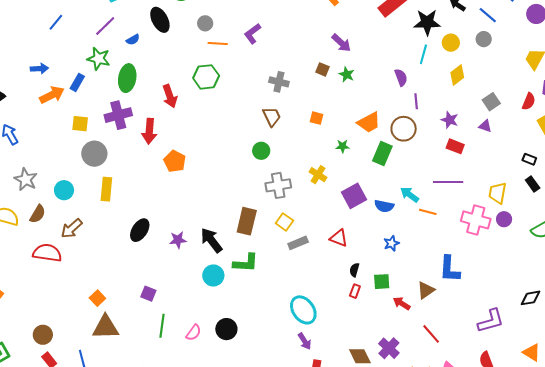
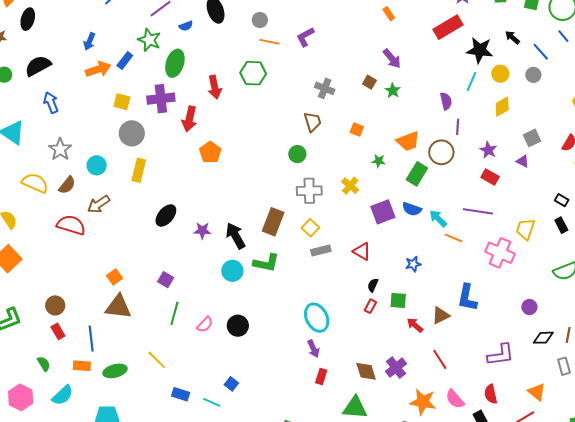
blue arrow: (39, 69) -> (89, 41), turned 108
blue semicircle: (384, 206) -> (412, 209), moved
purple circle: (504, 219) -> (529, 307), moved

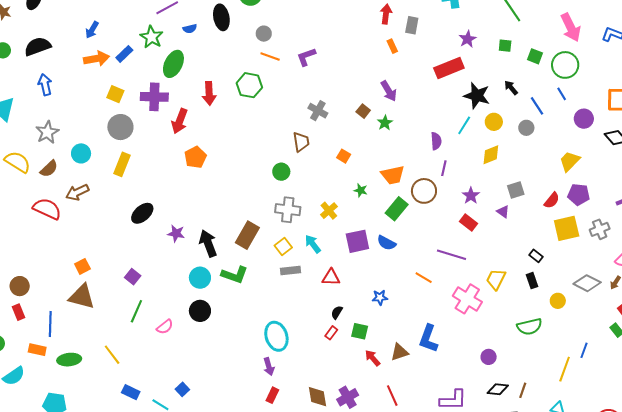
cyan arrow: (438, 218) -> (313, 244), moved
red triangle: (362, 251) -> (331, 277), turned -36
black circle: (238, 326) -> (200, 311), moved

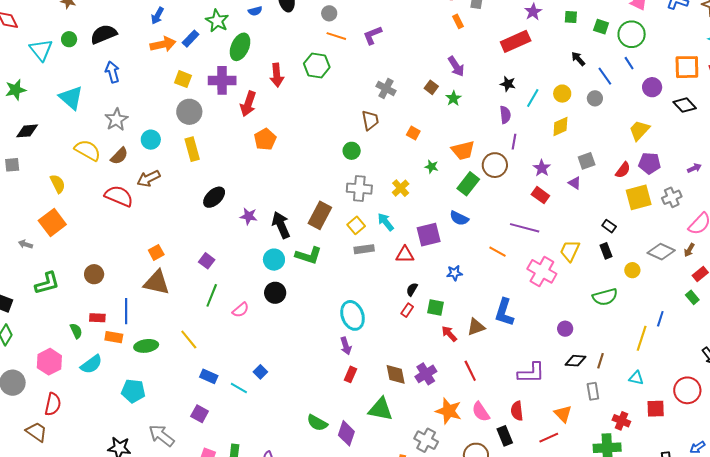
black star: (477, 96) -> (508, 84), moved, size x0.6
yellow rectangle: (122, 164) -> (192, 149), turned -35
purple square: (357, 241) -> (429, 235), moved
red rectangle: (19, 312) -> (97, 318), moved, turned -63

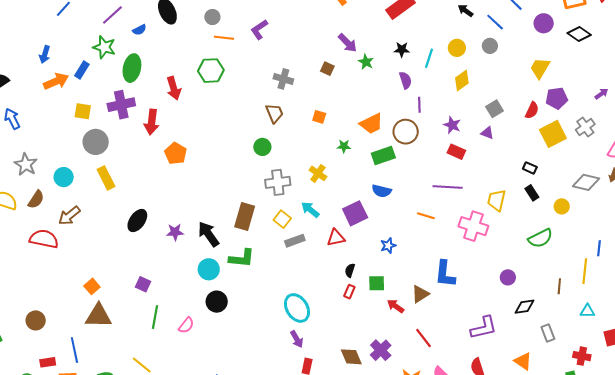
green star: (453, 98) -> (366, 62), moved
green rectangle: (468, 184) -> (383, 155), turned 45
brown line: (601, 361) -> (559, 286), moved

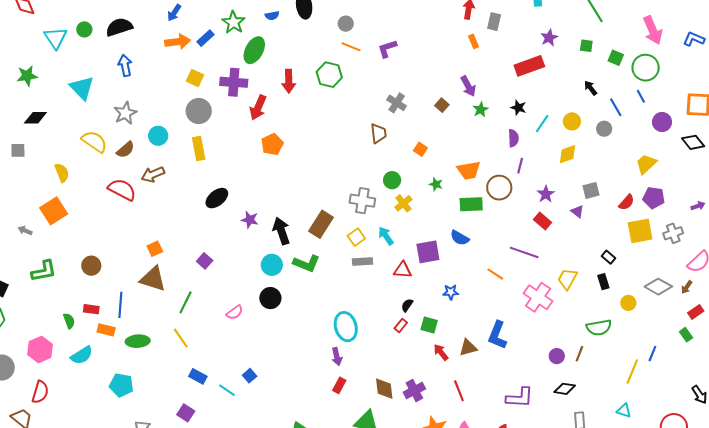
green circle: (262, 147) -> (392, 180), moved
brown line: (559, 286) -> (579, 354), moved
green line: (155, 317) -> (186, 302), moved

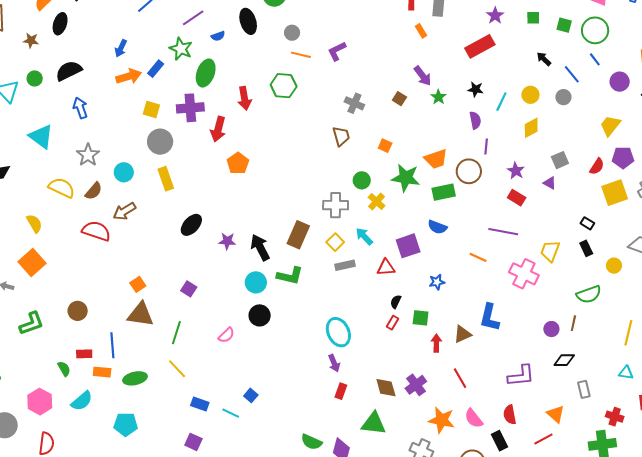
green star: (436, 184) -> (406, 178), size x2.0
red arrow: (441, 352) -> (436, 343), turned 48

